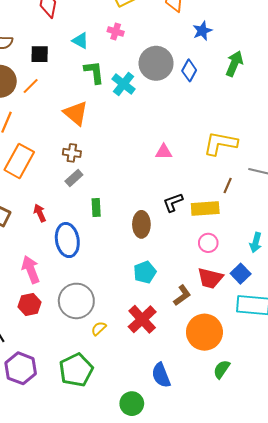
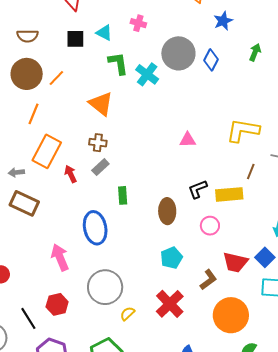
black square: (40, 54) -> (75, 39), moved
green arrow: (234, 64) -> (255, 52), size x0.7
red arrow: (40, 213) -> (71, 174), moved
pink circle: (208, 243) -> (210, 226), moved
red hexagon: (30, 304) -> (57, 304), moved

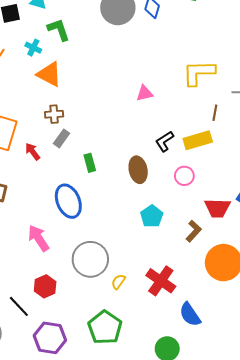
cyan cross: (147, 74) -> (33, 48), moved, size x0.7
red cross: (170, 304) -> (161, 281), moved

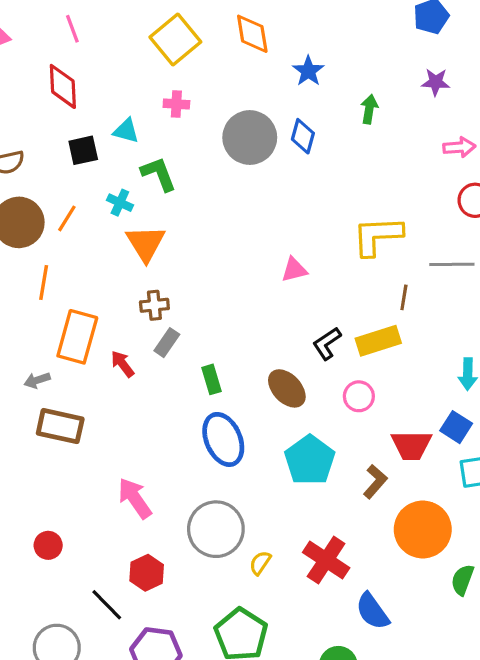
orange triangle: (49, 74) -> (146, 243), turned 32
brown ellipse: (138, 170) -> (287, 388), turned -30
blue ellipse: (68, 201) -> (223, 439), moved
cyan pentagon: (152, 216) -> (310, 460), size x1.4

